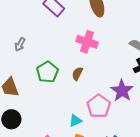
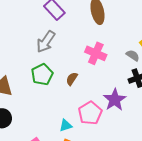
pink cross: (87, 42) -> (96, 53), moved
gray arrow: (20, 44) -> (46, 42), moved, size x1.6

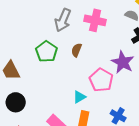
gray arrow: (46, 42) -> (63, 20), moved

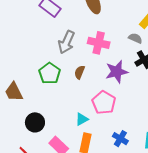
purple star: (123, 62) -> (117, 72), moved, turned 30
black circle: (16, 102) -> (35, 122), moved

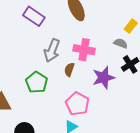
brown semicircle: (80, 72) -> (69, 70), moved
pink pentagon: (104, 103) -> (77, 104), moved

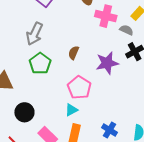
gray arrow: (52, 50) -> (35, 34), moved
pink cross: (84, 50) -> (106, 16), moved

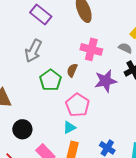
pink cross: (106, 16) -> (91, 49), moved
green pentagon: (40, 63) -> (50, 80), moved

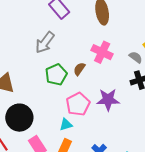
purple star: (106, 81) -> (108, 100), moved
black circle: (22, 129) -> (19, 118), size x1.4

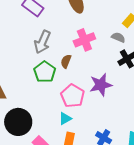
gray arrow: (45, 43) -> (42, 42), moved
pink cross: (102, 52) -> (84, 40), turned -35

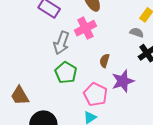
pink cross: (84, 40) -> (85, 28), moved
brown semicircle: (66, 61) -> (105, 61), moved

